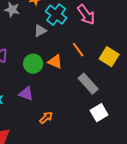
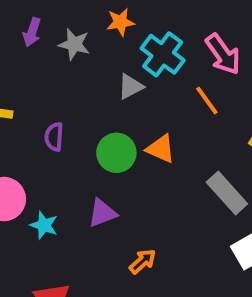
orange line: (78, 50) -> (207, 101), moved
purple triangle: (26, 94) -> (102, 213), turned -42

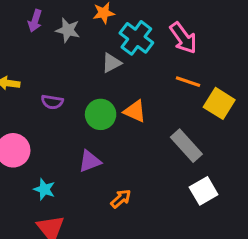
orange line: (207, 101) -> (188, 82), moved, turned -35
purple semicircle: (54, 137) -> (52, 102), turned -85
cyan star: (44, 225) -> (44, 189), moved

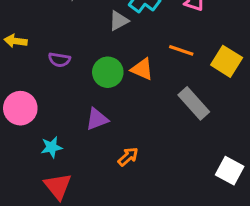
orange line: (188, 82) -> (181, 50), moved
cyan star: (44, 189) -> (52, 147), turned -30
white square: (204, 191) -> (230, 171), moved, turned -32

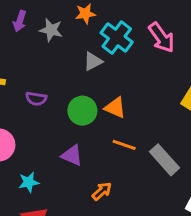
orange line: (181, 50) -> (124, 145), moved
gray rectangle: (194, 103) -> (164, 160), moved
purple triangle: (97, 119) -> (72, 155), turned 45

